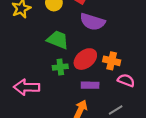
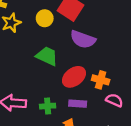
green cross: (60, 67) -> (48, 106), moved

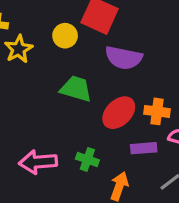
purple rectangle: (78, 104) -> (144, 148), moved
green cross: (48, 106) -> (87, 159), turned 32

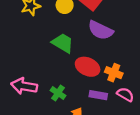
red ellipse: (119, 113) -> (88, 67), turned 55

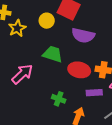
pink arrow: (24, 86) -> (22, 74), moved, turned 140

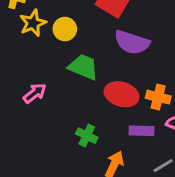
yellow circle: (47, 21) -> (65, 29), moved
pink arrow: (22, 74) -> (35, 93), size x0.7

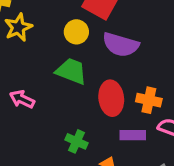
yellow circle: (65, 29) -> (76, 32), moved
pink arrow: (35, 93) -> (22, 99), turned -115
red ellipse: (122, 94) -> (111, 98), turned 68

